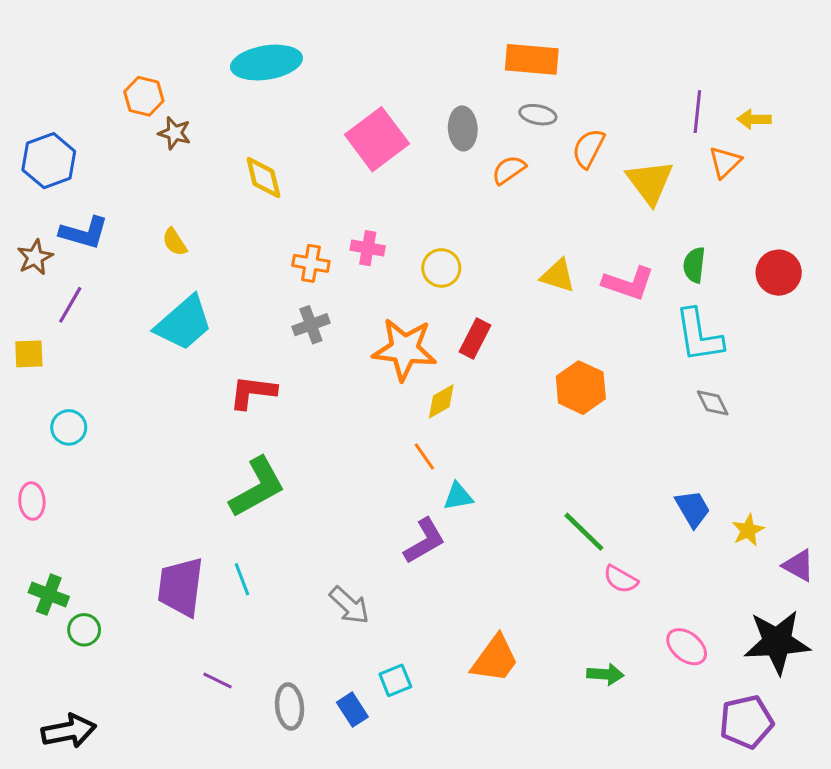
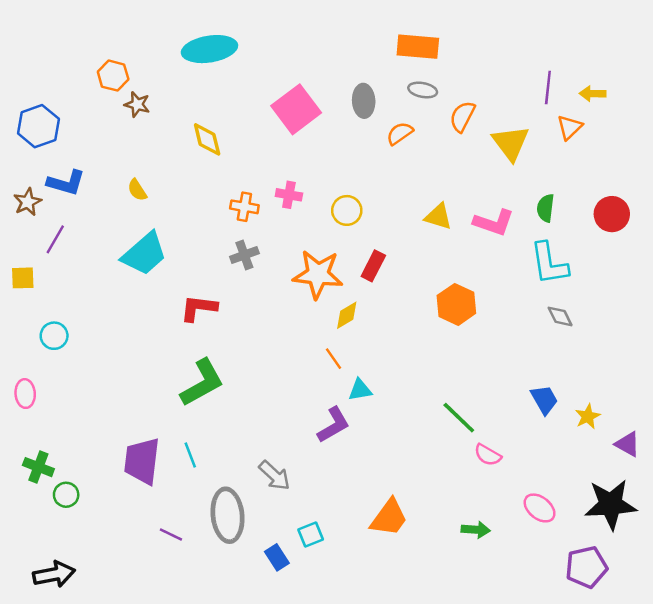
gray ellipse: (290, 706) -> (228, 515), moved, size x1.5

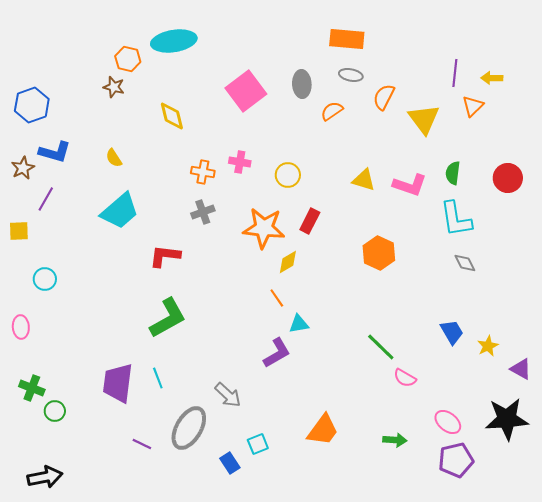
orange hexagon: (113, 76) -> (128, 59), moved
gray ellipse: (228, 515) -> (189, 428), turned 36
purple pentagon: (586, 567) -> (456, 460), moved

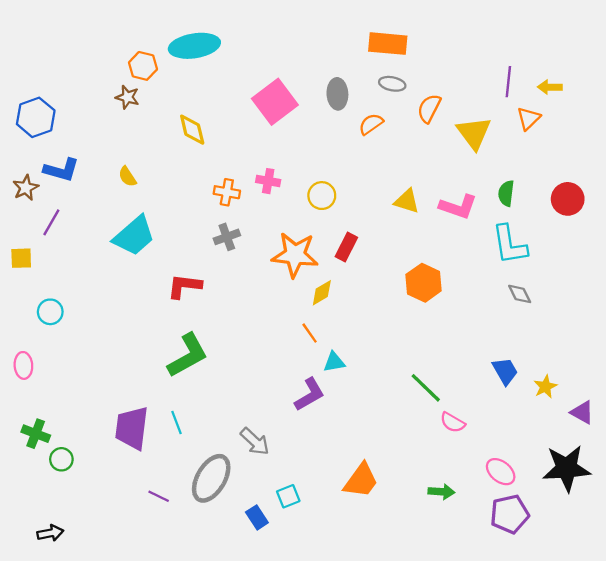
black arrow: (45, 477) -> (50, 533), size x0.7

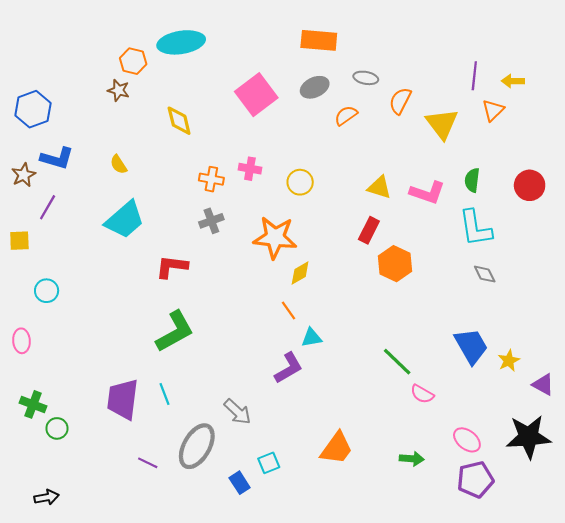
orange rectangle: (388, 44) -> (319, 40), moved
gray ellipse: (337, 94) -> (315, 87), turned 68
red rectangle: (346, 247) -> (369, 230), moved
blue trapezoid: (505, 371) -> (471, 346), size x1.4

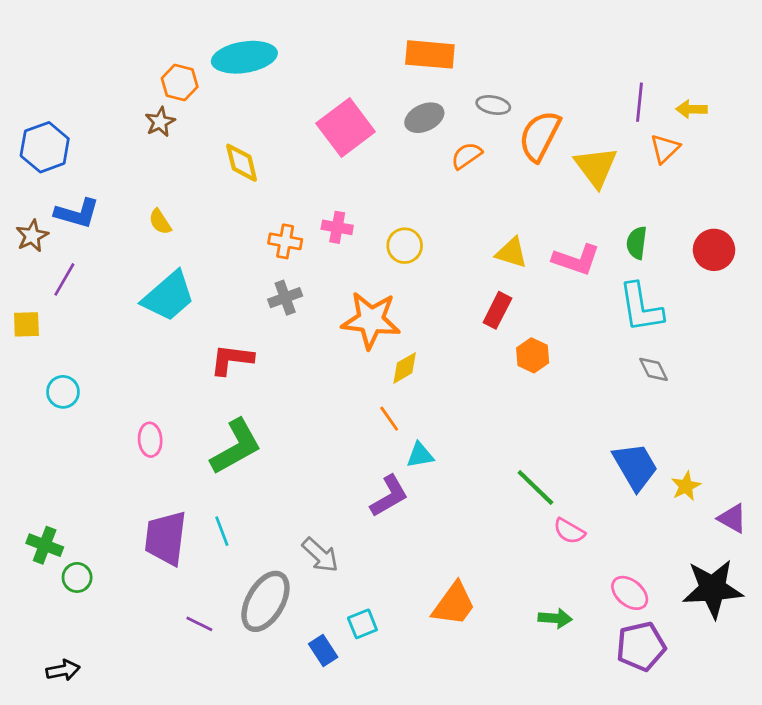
brown star: (119, 90) -> (160, 122), turned 30
orange semicircle: (400, 101) -> (540, 136), size x1.4
orange hexagon: (395, 264) -> (533, 355), size x0.7
pink ellipse: (21, 341) -> (150, 440), moved

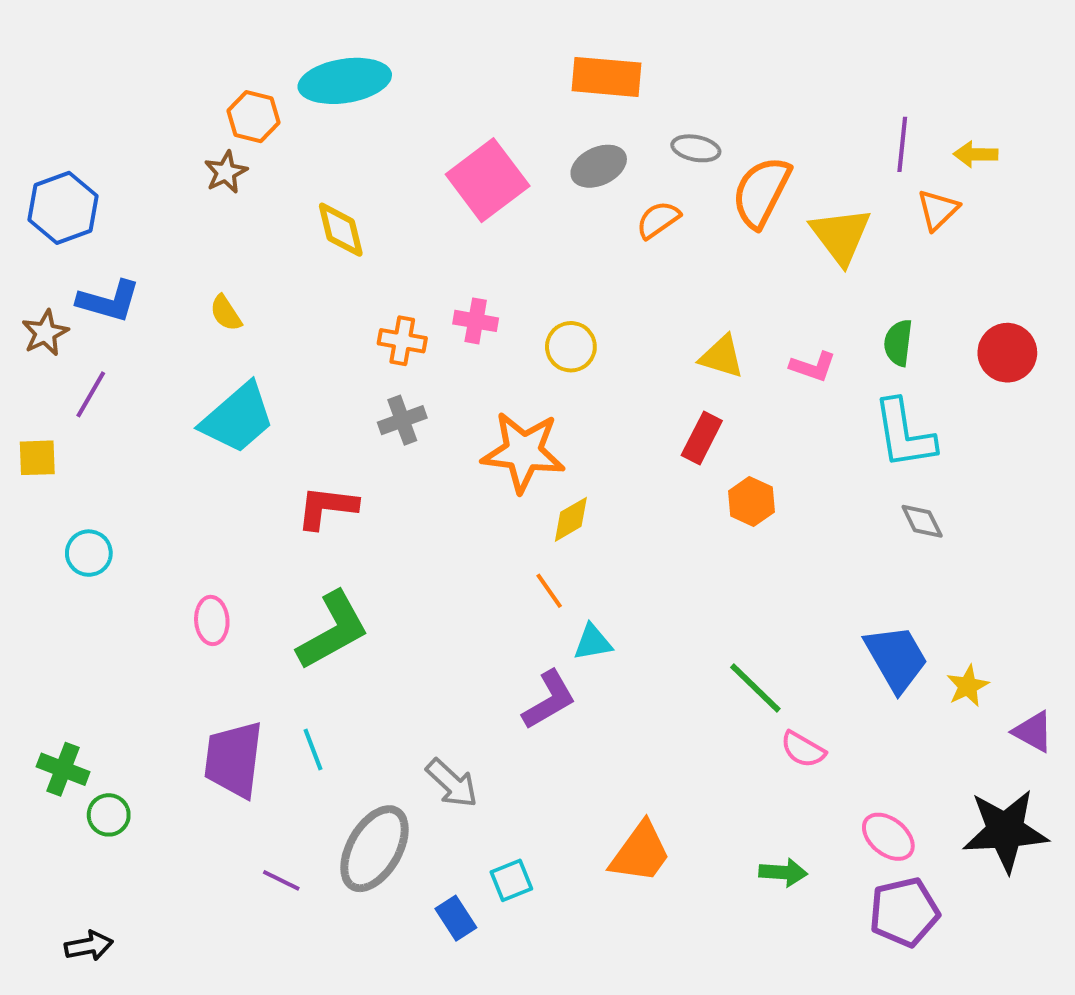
pink L-shape: (576, 260) -> (813, 367), size x0.7

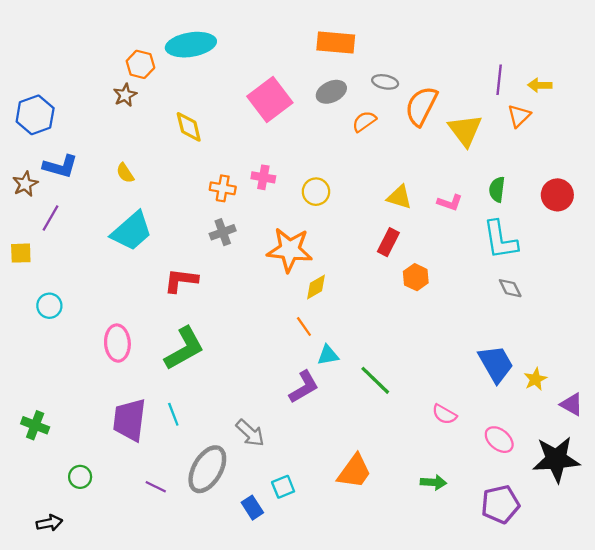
pink ellipse: (212, 620) -> (117, 343), size x1.4
green line: (755, 688) -> (375, 380), moved
green circle: (109, 815) -> (80, 477), moved
pink ellipse: (888, 837) -> (499, 440), moved

